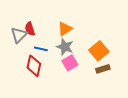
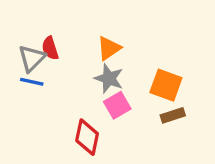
blue line: (41, 49) -> (32, 82), moved
orange square: (99, 51) -> (166, 85), turned -30
red diamond: (34, 66) -> (87, 137), moved

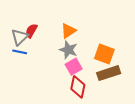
red semicircle: (50, 48) -> (31, 31), turned 48
brown rectangle: (173, 115) -> (109, 73), size x1.5
red diamond: (87, 137) -> (78, 87), moved

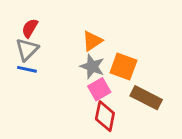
red semicircle: (31, 31) -> (30, 28), moved
orange square: (104, 54) -> (123, 66), moved
brown rectangle: (109, 73) -> (146, 98), turned 45

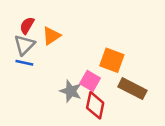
orange triangle: (92, 41) -> (51, 36), moved
gray star: (92, 66) -> (71, 91), moved
pink square: (99, 89) -> (90, 81), turned -30

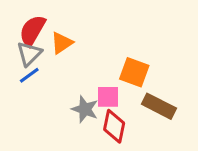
red semicircle: (27, 26) -> (32, 31), size x1.5
blue line: (24, 63) -> (29, 75), turned -48
pink square: (90, 81) -> (108, 97), turned -30

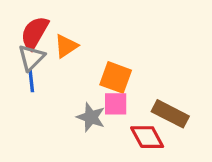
orange square: (134, 72) -> (116, 77), moved
blue line: (29, 75) -> (31, 81), turned -60
red diamond: (114, 126) -> (147, 137), moved, turned -40

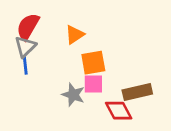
orange triangle: (66, 46) -> (75, 35), moved
orange square: (116, 77) -> (93, 63), turned -30
brown rectangle: (170, 114) -> (137, 92), turned -40

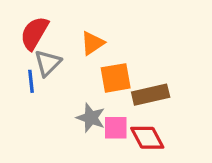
gray triangle: (25, 47) -> (48, 63), moved
pink square: (93, 84) -> (116, 128), moved
brown rectangle: (137, 92) -> (151, 95), moved

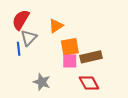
gray star: (91, 118) -> (42, 82), moved
pink square: (116, 128) -> (70, 61), moved

